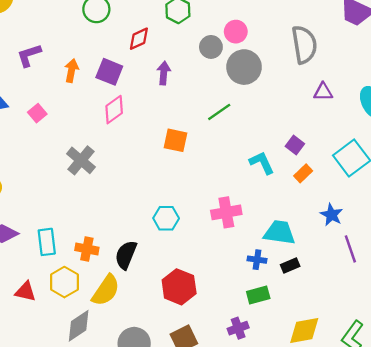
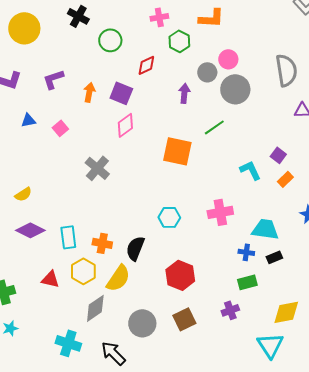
purple arrow: (164, 73) -> (184, 93), moved
orange square: (176, 140) -> (177, 151), size x1.4

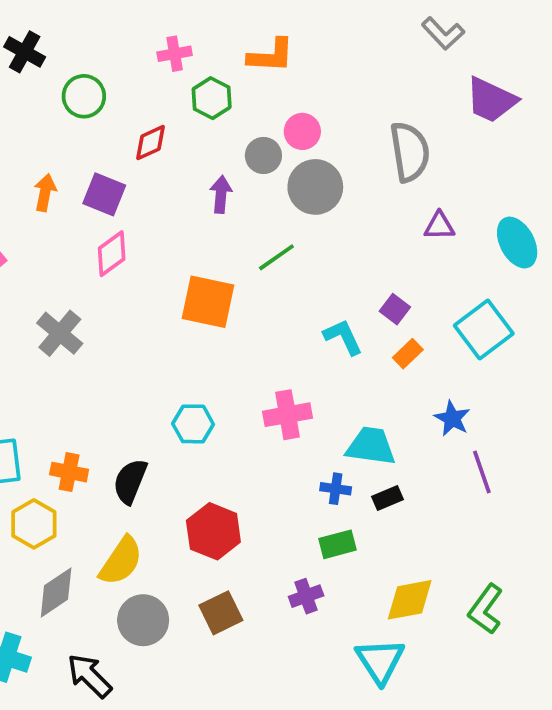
yellow semicircle: (118, 278) -> (121, 561), moved

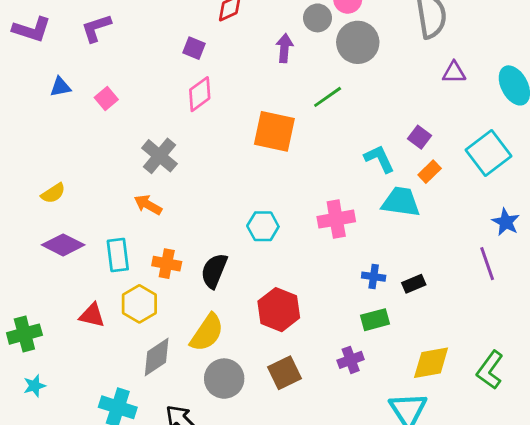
orange arrow: (45, 193) -> (148, 205), moved, turned -72
purple square: (104, 194) -> (194, 48), size x0.7
blue star: (452, 418) -> (506, 222), moved
cyan trapezoid: (371, 446) -> (401, 202), moved

